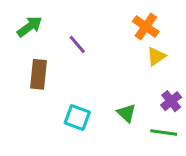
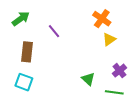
cyan square: (77, 118) -> (24, 82), moved

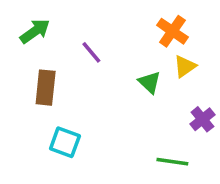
green triangle: (88, 79) -> (150, 82), moved
cyan square: (24, 82) -> (65, 142), moved
green line: (114, 92) -> (172, 162), moved

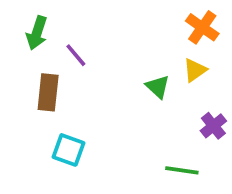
green arrow: (35, 31) -> (37, 33), turned 144
orange cross: (172, 31) -> (202, 27), moved
purple line: (91, 52) -> (76, 55), moved

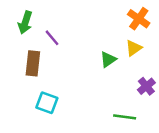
green triangle: (158, 87) -> (108, 59), turned 42

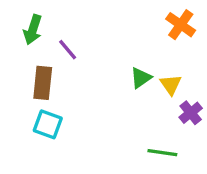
yellow triangle: (134, 48) -> (171, 85), moved, turned -30
cyan square: (47, 103) -> (48, 124), moved

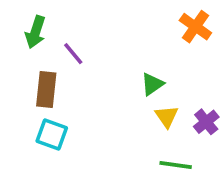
yellow triangle: (171, 85) -> (167, 116), moved

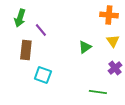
orange cross: (195, 27) -> (109, 15), turned -30
yellow triangle: (167, 116) -> (113, 41), moved
cyan square: (52, 134) -> (43, 75), moved

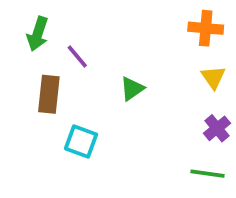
green triangle: (85, 47) -> (132, 89), moved
green line: (98, 92) -> (208, 174), moved

